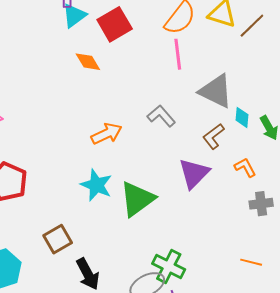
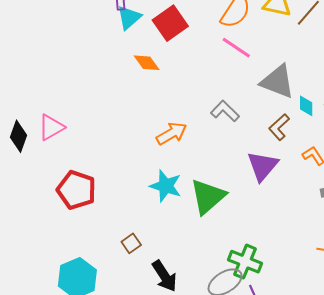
pink line: (178, 54) -> (236, 48), turned -44
brown square: (58, 239) -> (131, 243), size x0.7

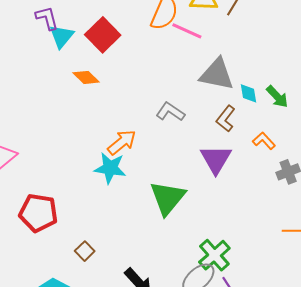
pink line: (236, 48) -> (187, 31), moved
cyan star: (166, 186) -> (110, 168), moved
brown square: (131, 243) -> (85, 251), moved
green cross: (245, 262) -> (214, 255), turned 36

